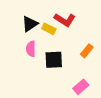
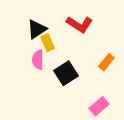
yellow rectangle: (49, 29) -> (48, 43), moved, turned 40
black square: (54, 60) -> (66, 73), turned -30

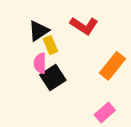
orange rectangle: (106, 62) -> (113, 66), size x1.5
black square: (66, 73) -> (53, 78), moved

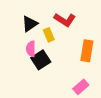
yellow rectangle: (50, 45) -> (49, 35), moved
orange rectangle: (113, 66) -> (87, 51), turned -30

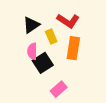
orange rectangle: (87, 51) -> (73, 48), moved
pink rectangle: (81, 87) -> (59, 89), moved

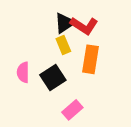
black triangle: (31, 25) -> (65, 23), moved
pink semicircle: (32, 51) -> (23, 72), moved

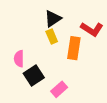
red L-shape: (84, 26) -> (92, 29), moved
black square: (53, 78) -> (34, 76), moved

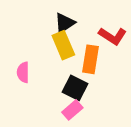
yellow rectangle: (52, 37) -> (63, 45), size x1.5
black square: (34, 76) -> (75, 88), moved, turned -30

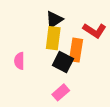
yellow rectangle: (63, 45) -> (53, 38), turned 30
black square: (75, 88) -> (63, 62), moved

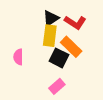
red L-shape: (95, 30) -> (75, 22), moved
orange rectangle: (76, 50) -> (71, 47), turned -55

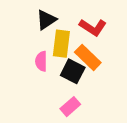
black triangle: (51, 18) -> (46, 20), moved
pink semicircle: (18, 57) -> (41, 61), moved

